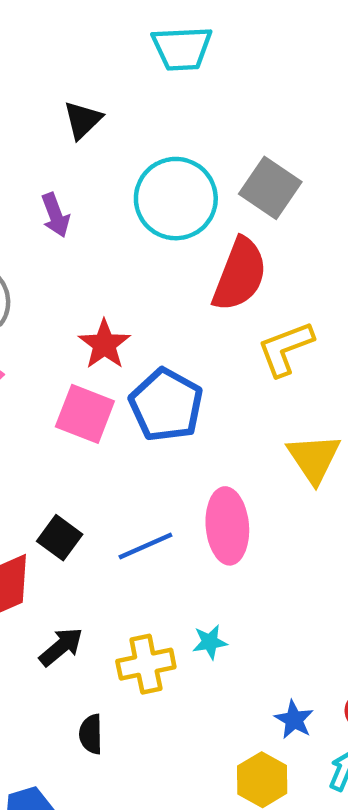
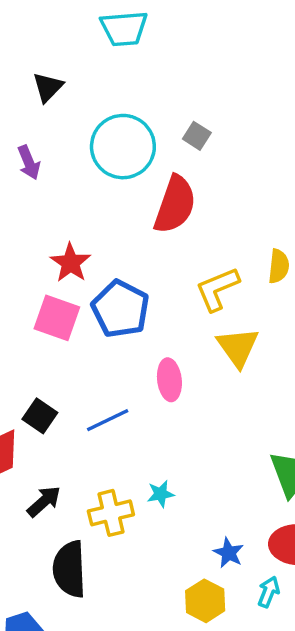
gray square: (270, 188) -> (197, 136), size x0.6
yellow L-shape: (286, 349) -> (217, 289), moved
pink ellipse: (227, 526) -> (169, 380), moved, size x0.7
black semicircle: (91, 734) -> (69, 569), size x1.8

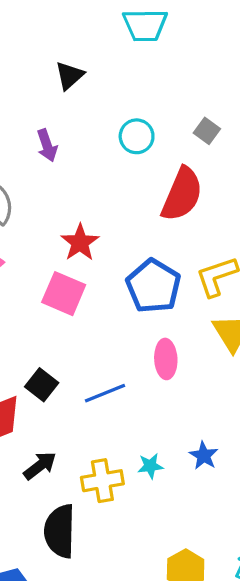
cyan circle: (123, 147) -> (137, 136), size x0.6
blue pentagon: (120, 309) -> (153, 286), moved
blue star: (229, 553) -> (204, 456), moved

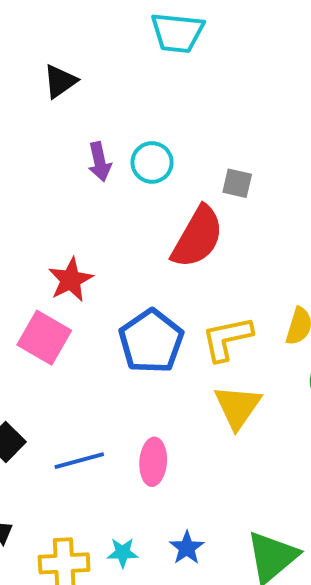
black triangle: (70, 76) -> (60, 81), moved
gray square: (207, 131) -> (237, 183), moved, turned -30
purple arrow: (47, 145) -> (100, 162), moved
pink ellipse: (166, 359) -> (153, 462), moved

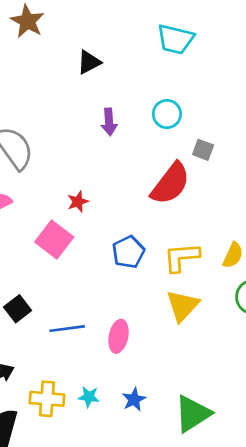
cyan circle: (152, 162) -> (167, 114), moved
red star: (71, 280) -> (78, 202), size x0.7
blue pentagon: (151, 341) -> (128, 252), size x0.7

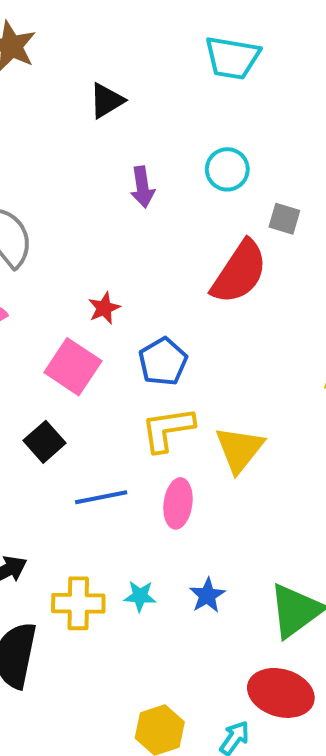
blue pentagon: (128, 252) -> (163, 362), moved
yellow L-shape: (181, 257) -> (168, 429), moved
yellow triangle: (183, 306) -> (239, 449), moved
black square: (18, 309) -> (44, 442), moved

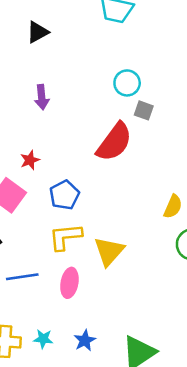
cyan circle: (227, 169) -> (127, 83), moved
purple arrow: (142, 187) -> (42, 97), moved

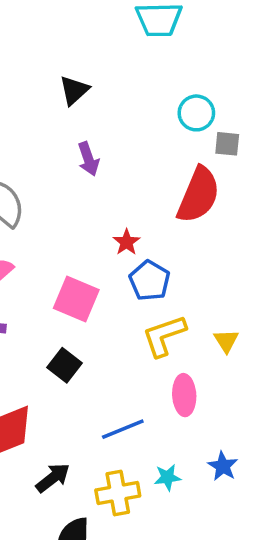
black triangle: (38, 32) -> (74, 90), moved
red star: (30, 160) -> (127, 242), moved
yellow triangle: (109, 251) -> (226, 341), size x0.6
blue line: (22, 277) -> (123, 429), moved

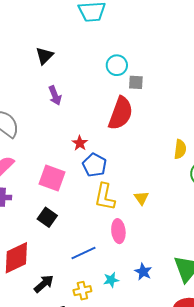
yellow L-shape: (164, 336) -> (105, 197), turned -56
yellow cross: (118, 493) -> (82, 291), size x0.7

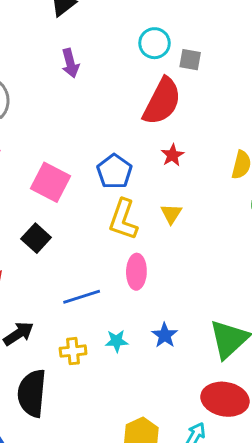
cyan circle: (117, 65) -> (155, 43), moved
red star: (80, 143) -> (172, 155), moved
yellow triangle: (141, 198) -> (171, 214), moved

